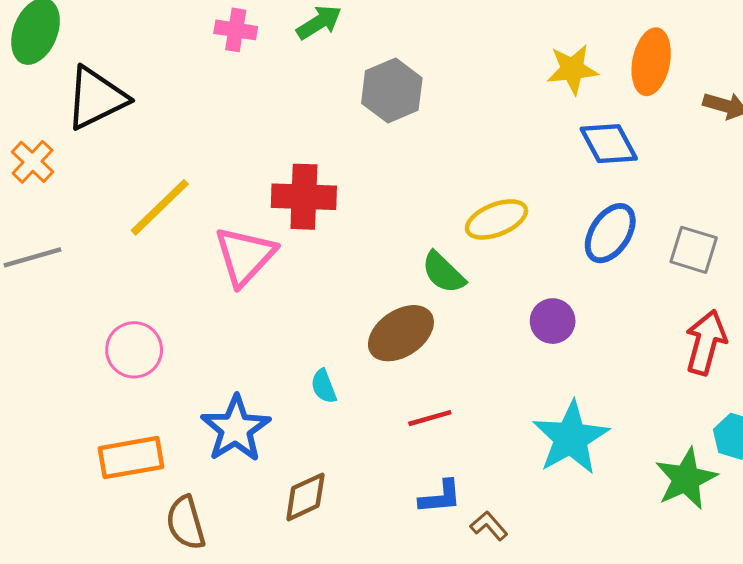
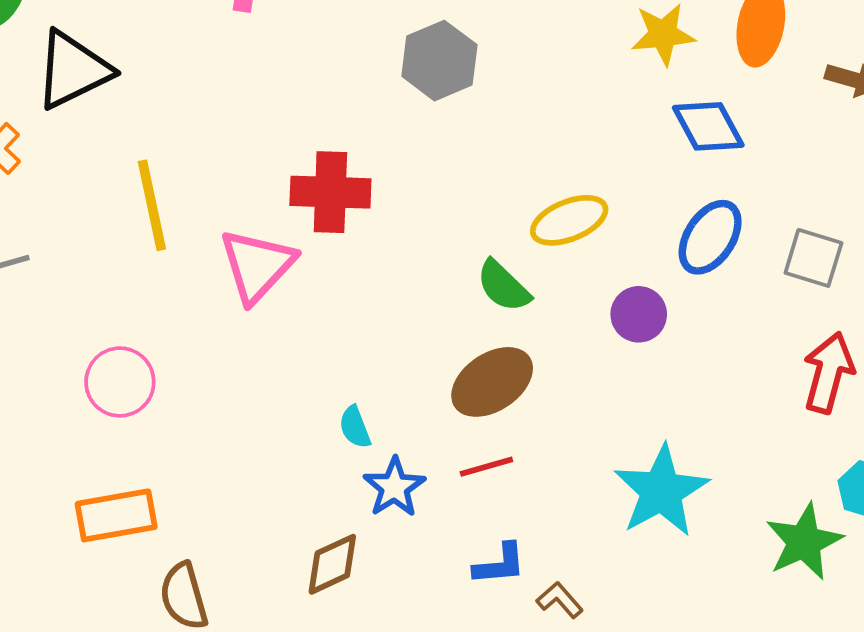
yellow line: (160, 207) -> (152, 205), turned -58
purple circle: (553, 321) -> (639, 314), moved
brown ellipse: (401, 333) -> (492, 382), moved
blue star: (236, 429) -> (394, 487), moved, size x0.7

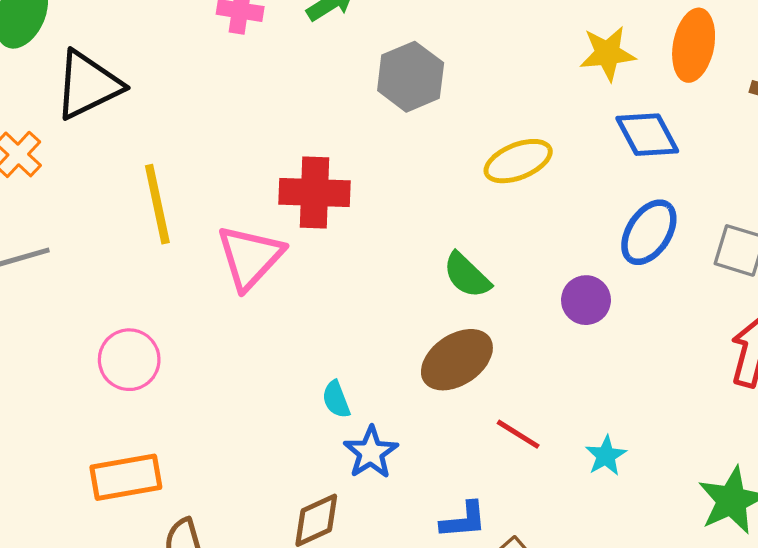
yellow ellipse: (569, 220) -> (518, 161), moved
red line: (486, 467) -> (518, 434), moved, turned 48
cyan star: (661, 491) -> (606, 456), size x0.5

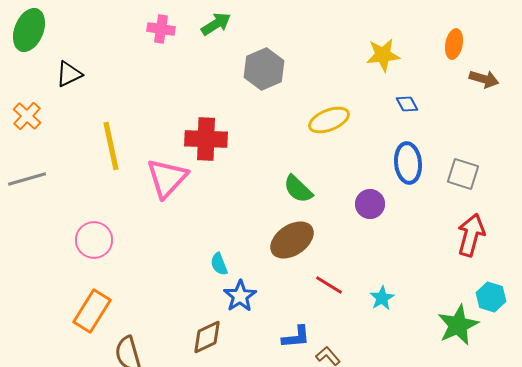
orange ellipse: (694, 45) -> (454, 44), moved, size x0.7
black triangle: (88, 85) -> (69, 74), size x0.6
blue diamond: (647, 135) -> (407, 104), size x0.6
blue ellipse: (649, 232) -> (408, 163), turned -39
orange rectangle: (126, 477) -> (92, 311), turned -48

